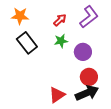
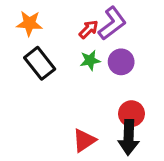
purple L-shape: (89, 17) -> (112, 23), moved
purple circle: (83, 52) -> (121, 62), moved
black arrow: (87, 93) -> (129, 137), turned 115

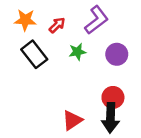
red arrow: (89, 29) -> (57, 25), moved
purple circle: (121, 62) -> (117, 54), moved

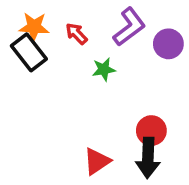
red arrow: (57, 25) -> (77, 34), turned -90
black rectangle: (34, 54) -> (29, 52), moved
purple circle: (117, 54) -> (168, 44), moved

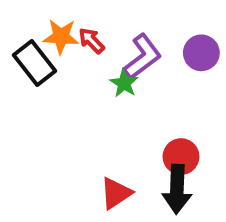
orange star: (34, 27) -> (61, 37), moved
purple L-shape: (129, 27) -> (142, 57), moved
green star: (104, 69) -> (124, 83), turned -30

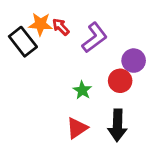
purple circle: (201, 53) -> (134, 61), moved
green star: (124, 83) -> (82, 90), moved
red circle: (181, 157) -> (120, 81), moved

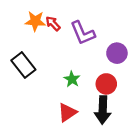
purple L-shape: (94, 38) -> (83, 33), turned 104
black rectangle: (23, 42) -> (23, 65), moved
red circle: (120, 81) -> (106, 84), moved

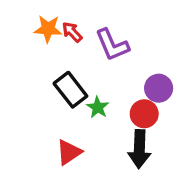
purple circle: (117, 53) -> (159, 88), moved
black rectangle: (23, 65) -> (70, 90), moved
red triangle: (67, 112) -> (69, 152), moved

